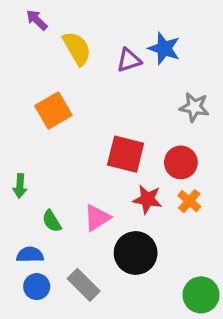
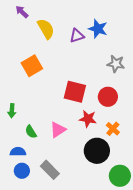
orange cross: (189, 201) -> (113, 129), moved
black circle: (136, 253) -> (97, 151), moved

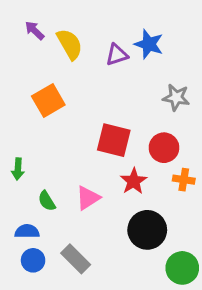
purple arrow: (22, 12) -> (35, 30), moved
red star: (88, 119) -> (134, 181), turned 30
orange cross: (113, 129) -> (184, 180), moved, turned -32

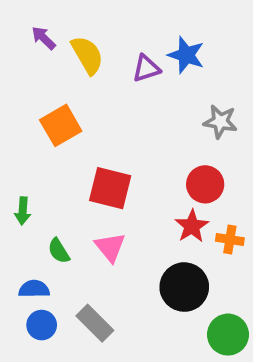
red square: (114, 140) -> (110, 188), moved
orange cross: (184, 180) -> (230, 239), moved
red star: (134, 181) -> (192, 226), moved
pink triangle: (88, 198) -> (110, 247), turned -36

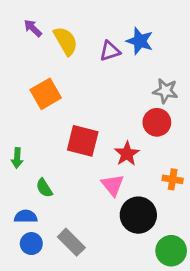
red circle: (205, 184) -> (157, 122), moved
red star: (192, 226) -> (127, 154), moved
pink triangle: (110, 247) -> (113, 185), moved

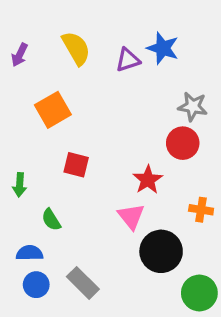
purple arrow: (33, 28) -> (20, 55), moved, turned -108
red square: (83, 141) -> (76, 165), moved, size x0.7

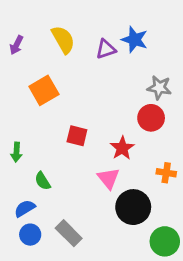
red square: (76, 165) -> (77, 136), moved
blue semicircle: (30, 253) -> (25, 208), turned -30

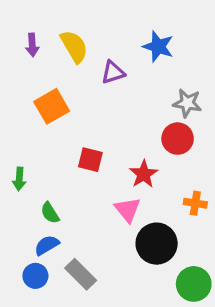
purple arrow: (16, 45) -> (32, 45), moved, turned -30
purple triangle: (106, 49) -> (113, 72), moved
blue semicircle: (25, 208) -> (47, 245), moved

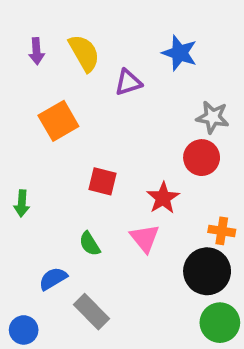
green semicircle: (50, 213) -> (90, 244), moved
black circle: (157, 244) -> (207, 271), moved
blue circle: (35, 276) -> (24, 330), moved

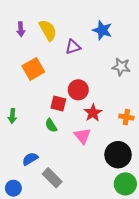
red circle: (202, 158) -> (78, 90), moved
orange cross: (222, 231) -> (126, 117), moved
green semicircle: (90, 244) -> (51, 125), moved

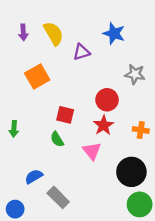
red circle: (78, 90) -> (107, 100), moved

